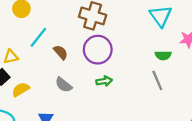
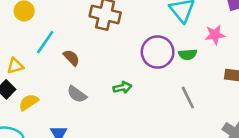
purple circle: (98, 50) -> (158, 52), moved
gray line: (157, 80) -> (188, 98), moved

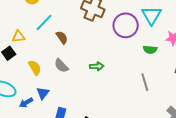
purple circle: (158, 52) -> (126, 25), moved
yellow semicircle: (29, 102) -> (35, 68), moved, turned 84

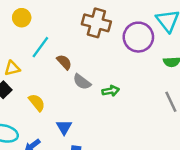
gray semicircle: (61, 66) -> (82, 82), moved
blue triangle: (43, 93) -> (64, 127), moved

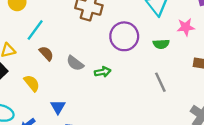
purple circle: (138, 37) -> (124, 36), moved
brown semicircle: (64, 62) -> (46, 53), moved

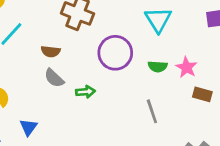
pink star: (186, 27) -> (187, 67), moved, turned 30
brown semicircle: (46, 53) -> (51, 51), moved, turned 133

